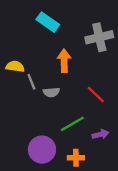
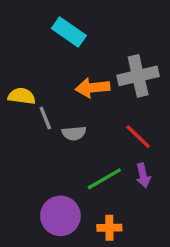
gray cross: (99, 37) -> (138, 76), moved
orange arrow: (64, 61) -> (93, 88), turned -95
purple arrow: (100, 134) -> (143, 175), moved, turned 91

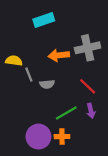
cyan rectangle: (69, 32) -> (44, 20), turned -54
orange cross: (109, 228) -> (62, 137), moved

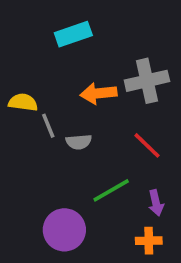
purple arrow: (91, 111) -> (156, 203), moved
orange cross: (62, 137) -> (149, 241), moved

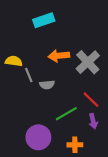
gray cross: (147, 81) -> (88, 62), moved, turned -30
red line: (147, 145) -> (91, 100), moved
orange cross: (149, 241) -> (75, 145), moved

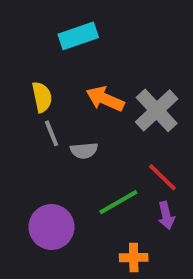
orange arrow: (59, 56) -> (105, 99), turned 30
yellow semicircle: (14, 61) -> (42, 97), moved, turned 70
purple circle: (38, 137) -> (51, 227), moved

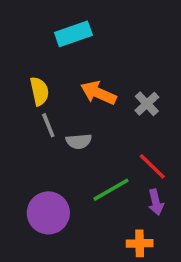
gray cross: (157, 110) -> (147, 104), size x0.6
orange cross: (134, 258) -> (140, 243), moved

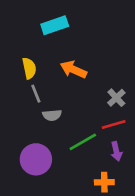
gray cross: (147, 104) -> (116, 98), moved
gray semicircle: (79, 141) -> (52, 115), moved
red line: (152, 166) -> (114, 125), turned -60

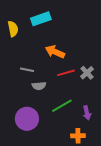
yellow semicircle: (29, 68) -> (13, 29), moved
gray line: (36, 94) -> (27, 70), turned -56
red line: (114, 125) -> (66, 73), moved

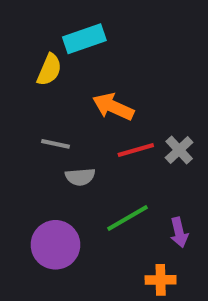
yellow semicircle: (13, 29) -> (49, 70), moved, turned 35

